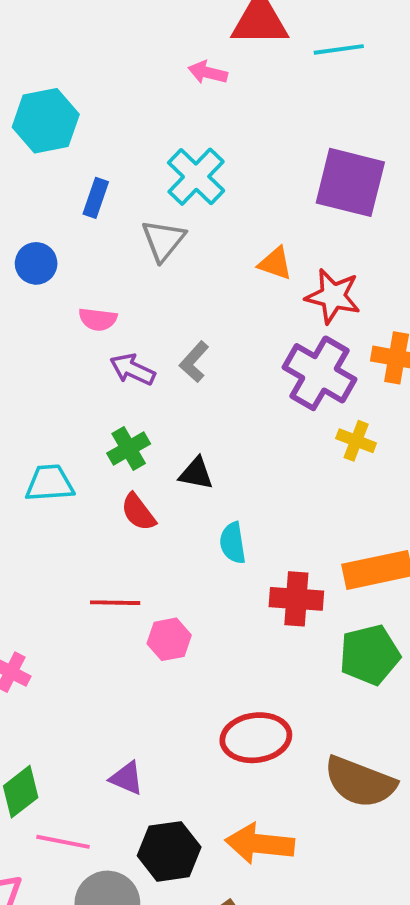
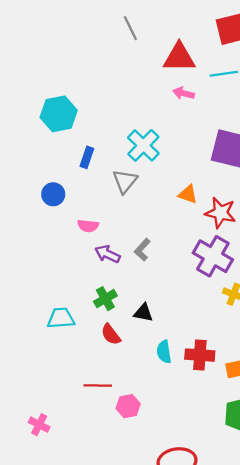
pink arrow: (208, 73) -> (184, 93), moved
red cross: (296, 599) -> (200, 355), moved

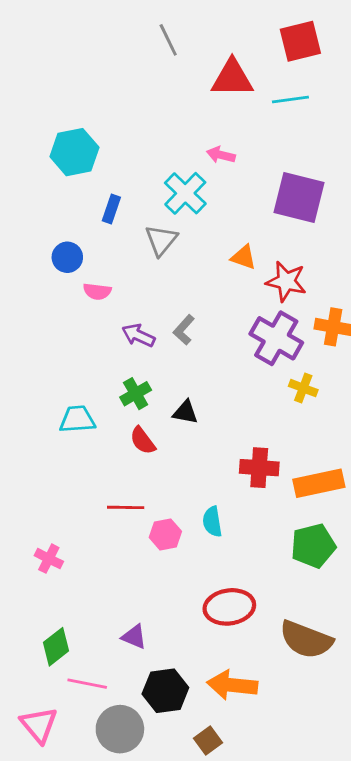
pink arrow: (184, 93) -> (221, 155), moved
pink semicircle: (88, 226) -> (97, 291), moved
cyan semicircle: (164, 352) -> (212, 522), moved

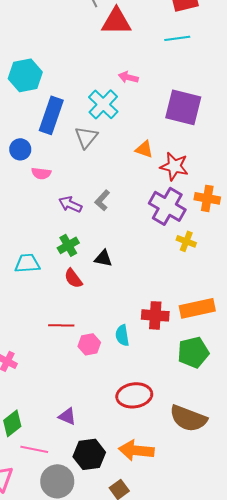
red triangle: (232, 78) -> (116, 21), moved
blue rectangle: (111, 209) -> (51, 115), size x1.8
red cross: (259, 468) -> (155, 315), moved

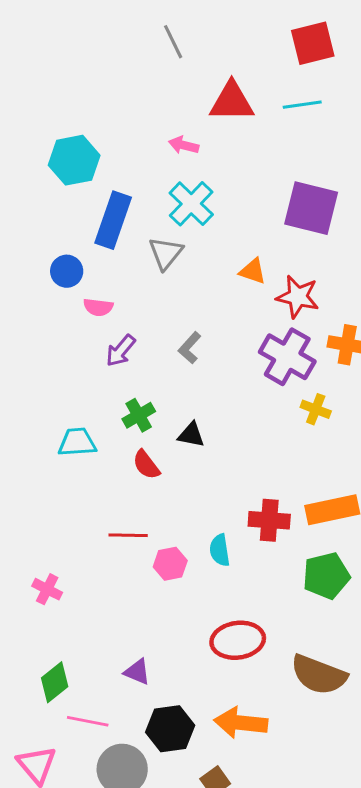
red triangle: (116, 21) -> (232, 102), moved
pink arrow: (128, 77) -> (184, 145), moved
purple arrow: (70, 204) -> (121, 351), moved, turned -75

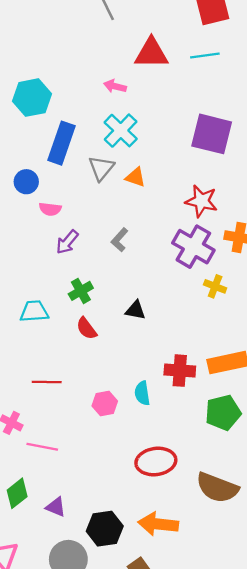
orange triangle: (253, 271) -> (135, 177), moved
black triangle: (191, 435) -> (135, 310), moved
red line: (128, 535) -> (47, 382), moved
purple triangle: (137, 672) -> (56, 507), moved
pink line: (88, 721) -> (42, 447), moved

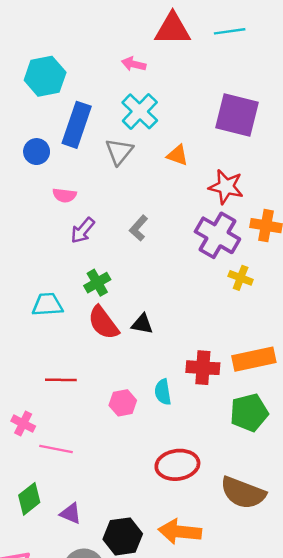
orange triangle: (135, 177) -> (177, 155), moved
blue circle: (26, 182) -> (37, 152), moved
black triangle: (135, 310) -> (142, 324), moved
red semicircle: (87, 328) -> (103, 323), size x1.4

